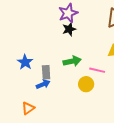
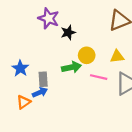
purple star: (68, 13) -> (49, 18), moved, turned -30
yellow circle: (86, 84) -> (87, 55), moved
orange triangle: (28, 108) -> (24, 102), moved

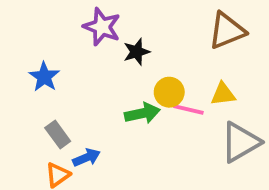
blue star: (20, 68) -> (44, 77), moved
pink line: (99, 77) -> (188, 109), moved
gray rectangle: (43, 79) -> (58, 134), moved, turned -32

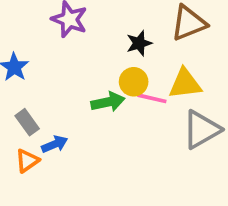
black star: (137, 52) -> (139, 43), moved
yellow triangle: (223, 94) -> (185, 84), size x1.4

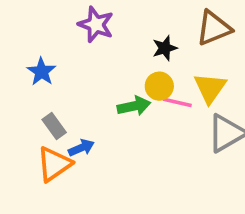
yellow triangle: (185, 84) -> (210, 88), turned -48
orange triangle: (27, 161) -> (54, 164), size x1.5

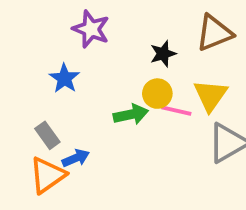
blue star: (41, 72) -> (64, 78), moved

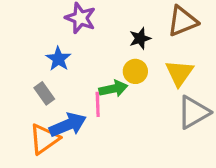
pink line: (176, 111) -> (98, 104), moved, turned 75
gray rectangle: (47, 135) -> (44, 93), moved
blue arrow: (76, 158) -> (68, 125), size x1.6

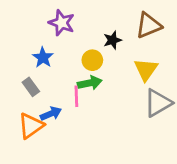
yellow circle: (135, 71) -> (92, 60), moved
blue arrow: (68, 125) -> (51, 114), size x0.7

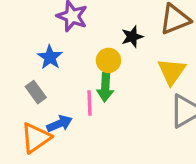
green arrow: (90, 83) -> (105, 87), turned 105

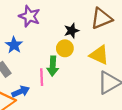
yellow circle: (108, 60) -> (65, 48), moved
yellow triangle: (172, 71) -> (99, 55), turned -40

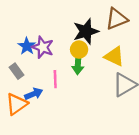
purple star: (29, 16) -> (43, 47), moved
black star: (72, 31) -> (86, 31), size x1.6
green arrow: (53, 66) -> (78, 64), moved

